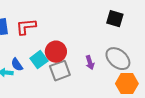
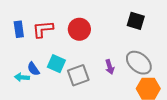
red circle: (56, 52) -> (79, 29), moved
cyan square: (39, 60) -> (56, 64), turned -30

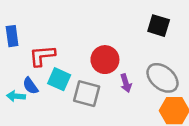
red L-shape: (43, 29) -> (42, 56), moved
red circle: (79, 29) -> (105, 60), moved
gray square: (78, 75) -> (87, 94), turned 35

